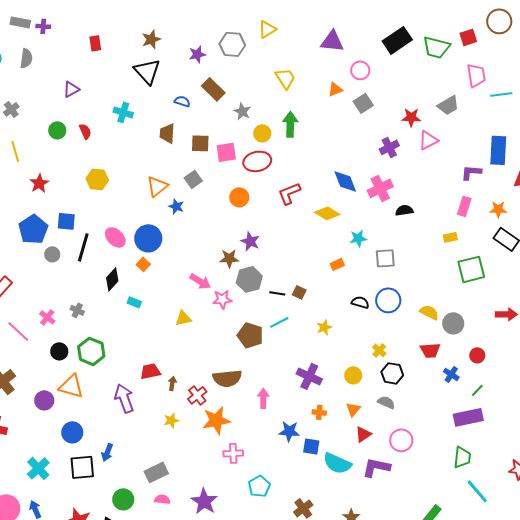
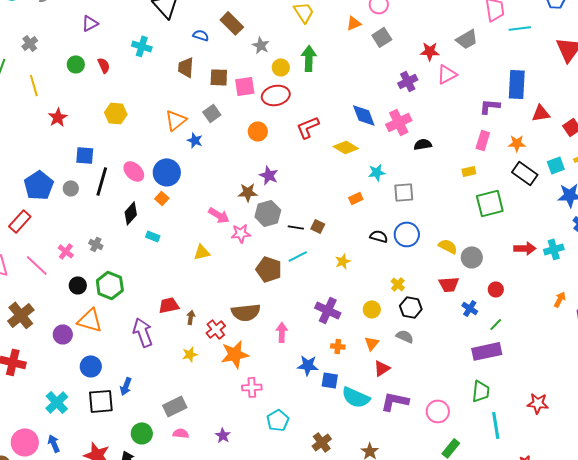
blue pentagon: (33, 229) -> (39, 185), moved
pink circle: (401, 440) -> (438, 411), moved
cyan line: (477, 491) -> (496, 425), turned 32
purple star: (204, 501) -> (223, 435), size x0.6

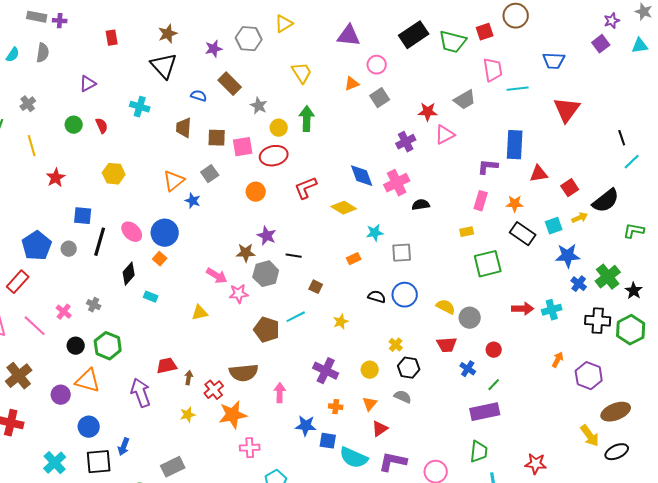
black line: (296, 227) -> (294, 256), moved

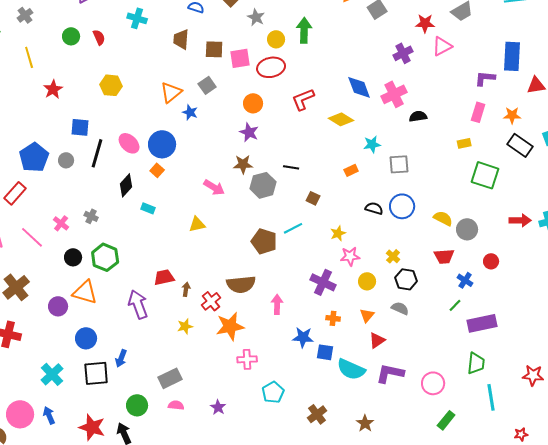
purple star: (267, 236) -> (249, 132), moved
green square: (488, 264) -> (485, 175), turned 32
pink star: (239, 294) -> (350, 256), moved
green line: (494, 385) -> (455, 305), moved

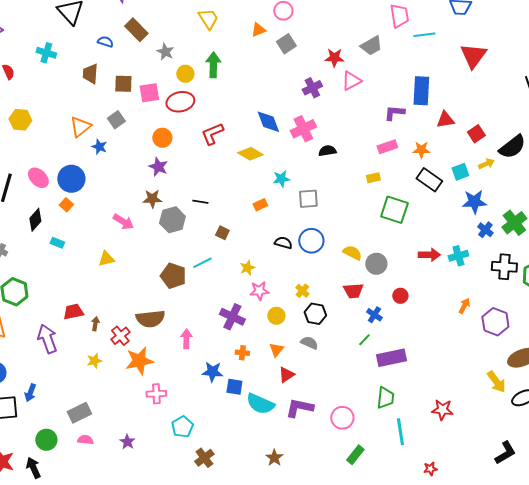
pink rectangle: (478, 112) -> (387, 147), turned 54
brown cross: (317, 414) -> (204, 458), moved

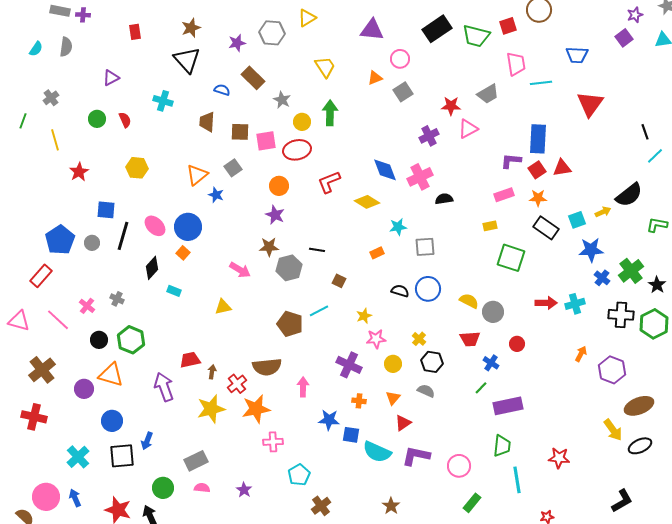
red square: (476, 134) -> (537, 170), moved
yellow star: (94, 361) -> (211, 409), size x1.8

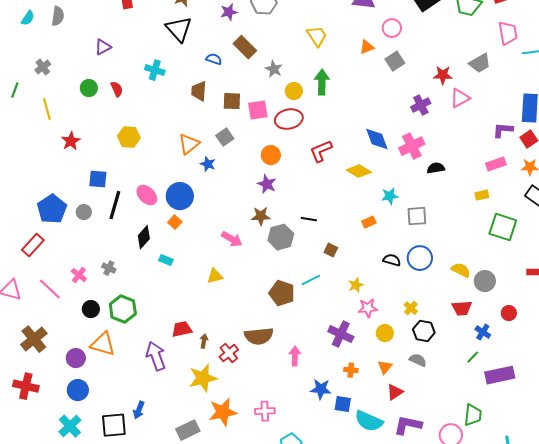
orange star: (256, 409) -> (223, 412), moved
blue circle: (112, 421) -> (78, 390), moved
green trapezoid: (502, 446) -> (473, 415), moved

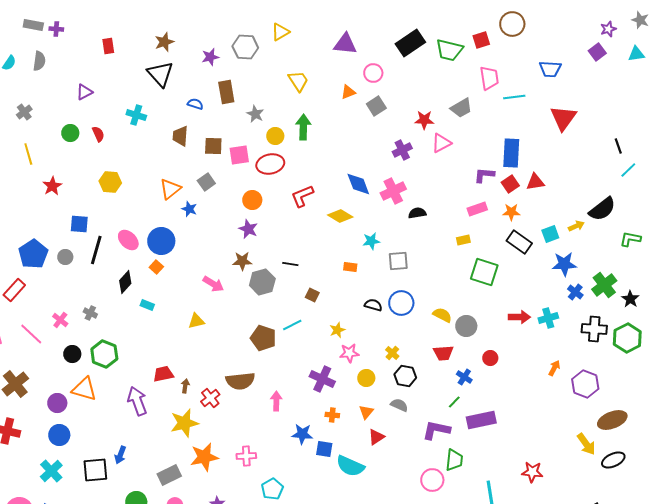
brown rectangle: (245, 47) -> (226, 92), turned 35
orange rectangle: (369, 222) -> (350, 267), turned 32
purple L-shape: (408, 425) -> (436, 430), moved

